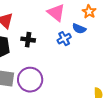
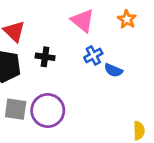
blue semicircle: (79, 29) -> (113, 70), moved

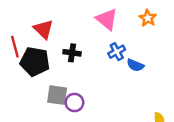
gray square: (16, 109) -> (57, 95), moved
purple circle: (48, 110) -> (74, 102), size x0.6

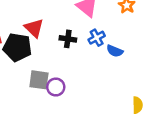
red triangle: (43, 29) -> (34, 28), moved
black cross: (72, 53) -> (68, 39), moved

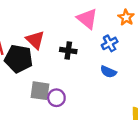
blue cross: (97, 38) -> (110, 43), moved
blue semicircle: (115, 51) -> (108, 72), moved

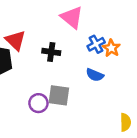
orange star: (126, 17) -> (111, 48), moved
gray square: (40, 91) -> (59, 95), moved

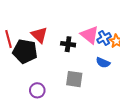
pink triangle: (72, 17) -> (90, 35), moved
purple circle: (38, 103) -> (37, 90), moved

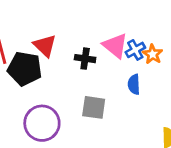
blue semicircle: (103, 63) -> (134, 84), turned 64
purple circle: (37, 90) -> (42, 123), size x1.6

